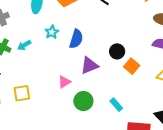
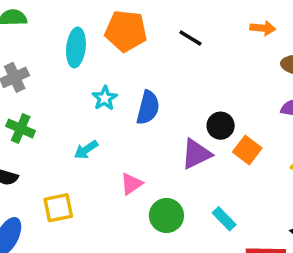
cyan arrow: (24, 45) -> (86, 150), moved
purple triangle: (89, 65) -> (196, 154), moved

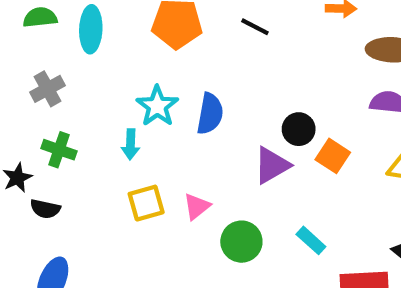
cyan ellipse: (76, 47) -> (91, 29), moved
cyan star: (105, 98) -> (157, 106), size x1.4
cyan arrow: (86, 150) -> (130, 144), moved, turned -50
yellow square: (58, 208) -> (146, 203), moved

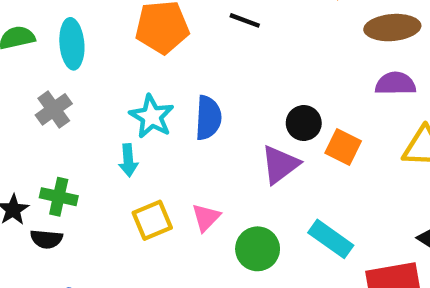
gray cross: (48, 89) -> (54, 109), moved
green cross: (59, 150) -> (59, 197), moved
cyan rectangle: (311, 240) -> (331, 239), size x1.4

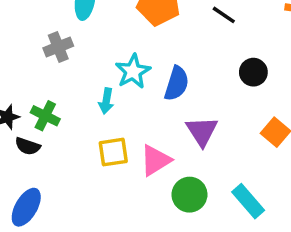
black circle: (304, 123) -> (253, 72), moved
purple triangle: (280, 165) -> (202, 131), moved, turned -40
pink triangle: (206, 217) -> (156, 160), size x1.4

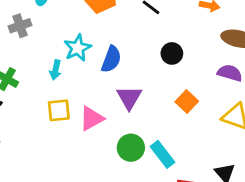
green circle: (189, 195) -> (131, 148), moved

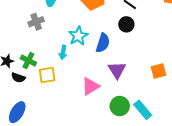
black circle: (172, 53) -> (126, 24), moved
orange square: (187, 101) -> (159, 71), turned 35
yellow square: (59, 110) -> (47, 75), moved

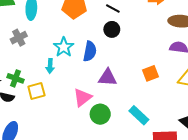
purple triangle: (117, 70) -> (108, 78), turned -48
green circle: (120, 106) -> (100, 114), moved

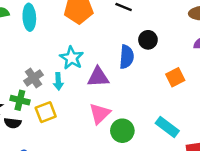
black circle: (112, 29) -> (148, 40), moved
gray cross: (19, 38) -> (33, 78), moved
blue semicircle: (90, 51) -> (127, 57), moved
purple triangle: (108, 78) -> (98, 77), moved

